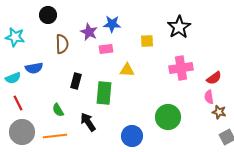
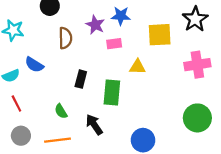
yellow square: (147, 41) -> (160, 35), size x1.6
blue semicircle: (34, 68) -> (34, 65), turned 42
green circle: (168, 117) -> (197, 118), moved
gray circle: (22, 132) -> (21, 136), size x0.7

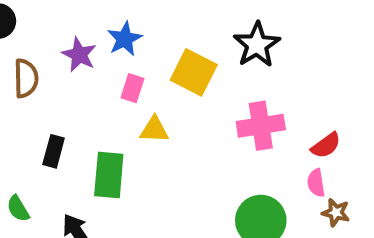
blue star: (121, 16) -> (125, 39), turned -30
yellow square: (160, 35) -> (194, 72), turned 30
pink rectangle: (114, 44) -> (132, 88), moved, turned -64

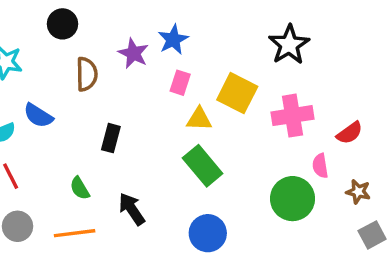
yellow square: (194, 72) -> (237, 93), moved
green rectangle: (109, 175) -> (203, 166), moved, turned -45
pink semicircle: (316, 183) -> (320, 166), moved

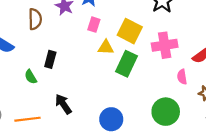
green rectangle: (203, 166) -> (126, 64), moved, turned 65
green semicircle: (80, 188) -> (31, 77), moved
green circle: (293, 199) -> (166, 112), moved

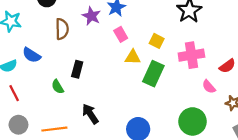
pink rectangle: (94, 25) -> (121, 34), turned -48
yellow square: (130, 31) -> (157, 41), size x0.6
pink semicircle: (182, 77) -> (209, 87), turned -32

